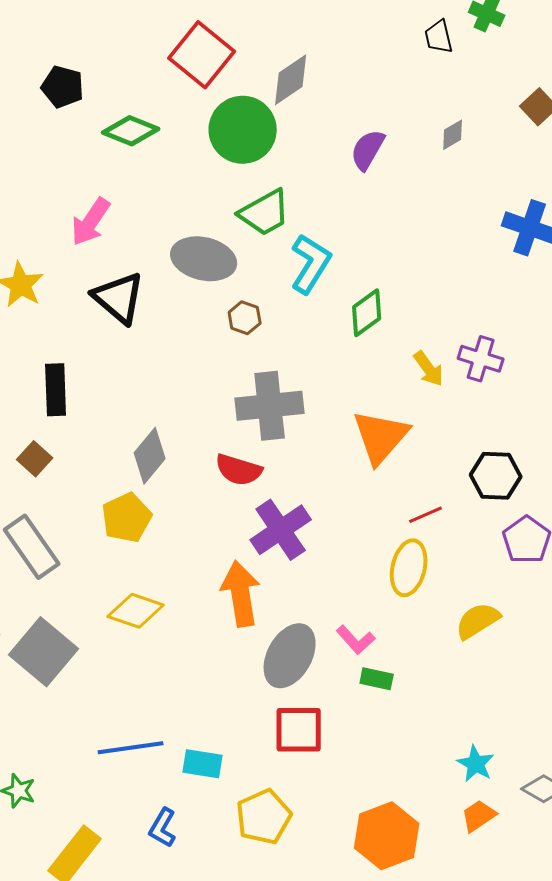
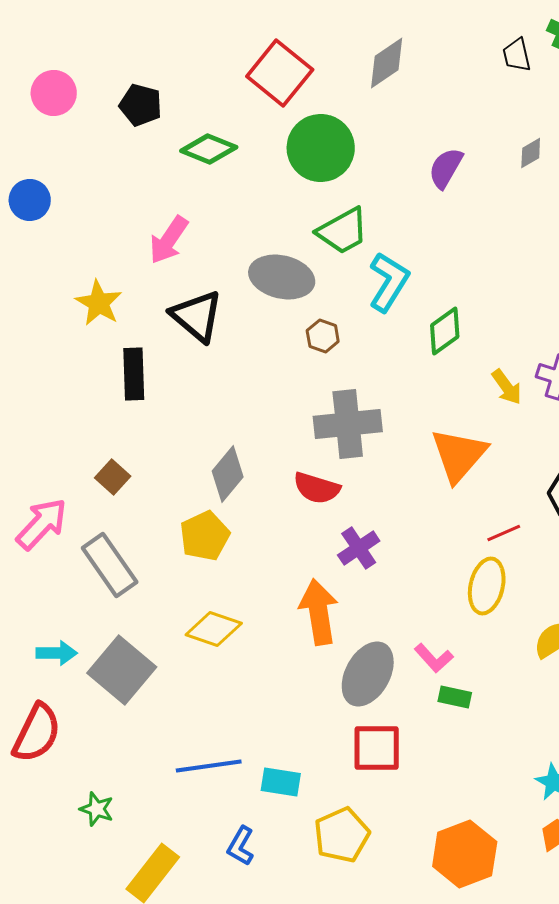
gray diamond: (291, 80) -> (387, 63), moved
black rectangle: (56, 390) -> (134, 374), moved
purple cross: (281, 530) -> (359, 548), size x0.7

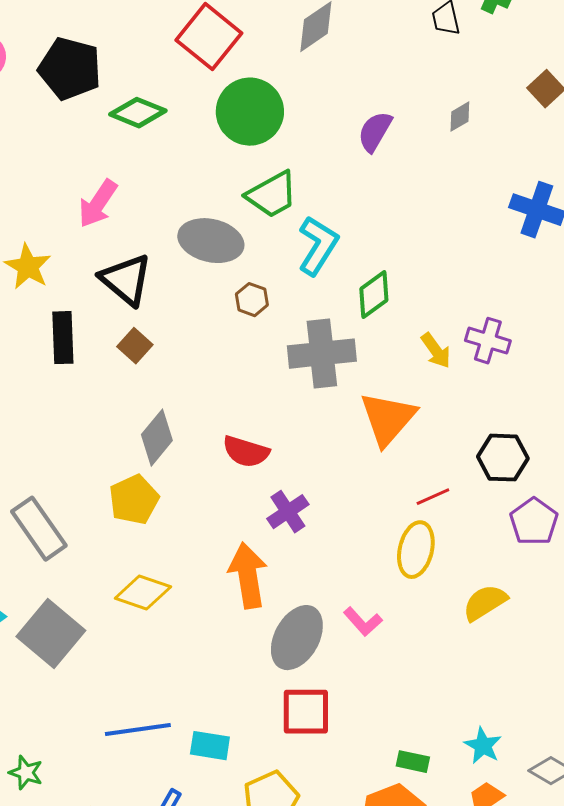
black pentagon: (141, 105) -> (70, 69), size x1.5
gray cross: (348, 424) -> (322, 354), moved
brown square: (113, 477) -> (135, 346), moved
green rectangle: (455, 697) -> (413, 762), moved

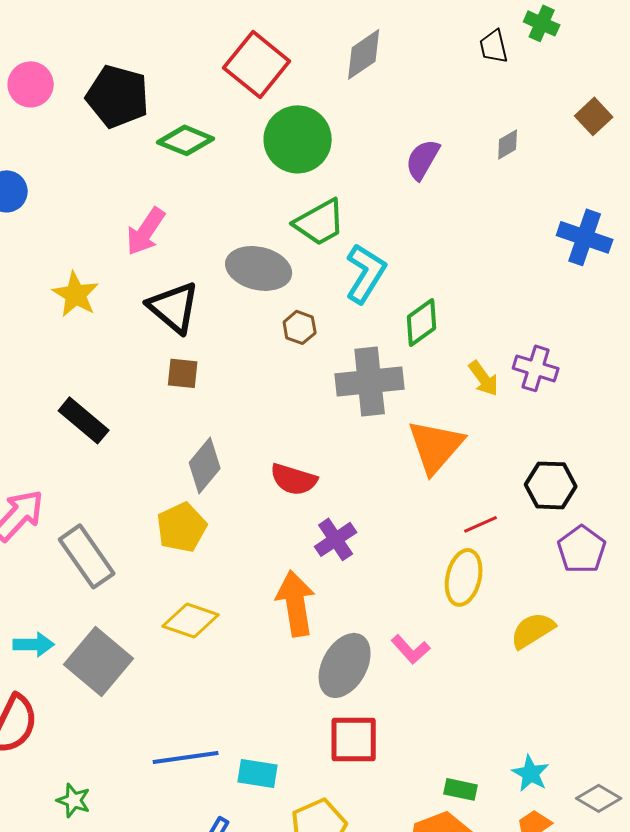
black rectangle: (63, 338) -> (84, 420), moved, turned -48
brown square: (135, 346) -> (183, 373), turned -36

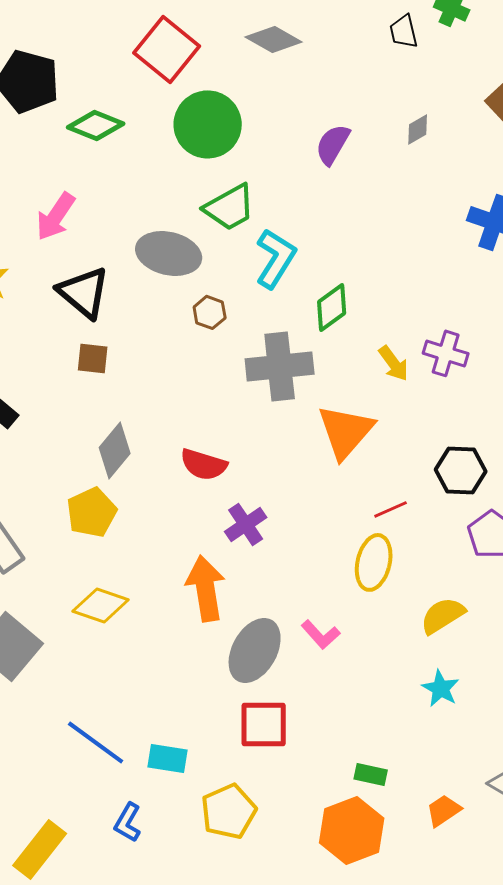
gray diamond: (364, 54) -> (274, 39), turned 64
blue line: (186, 757) -> (96, 742), turned 44
cyan star: (531, 773) -> (441, 688), moved

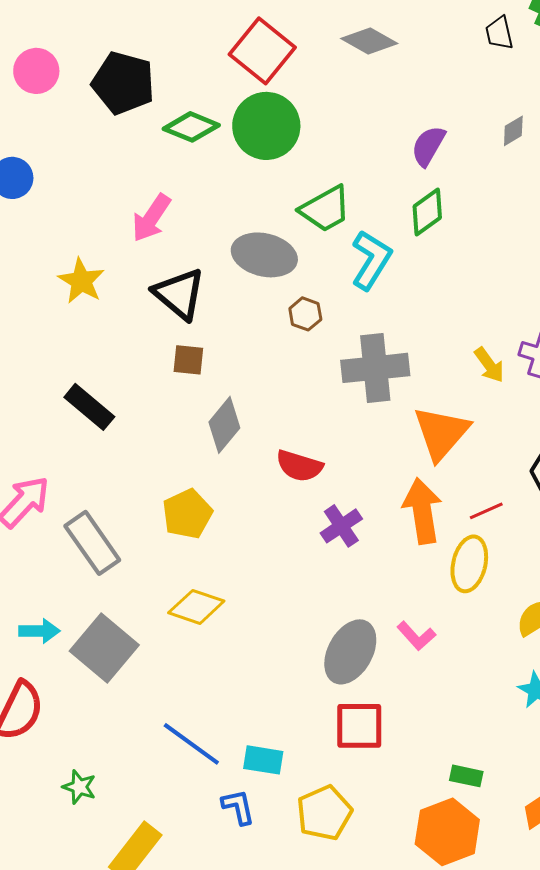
green circle: (208, 124) -> (266, 126), moved
green diamond: (332, 307) -> (427, 212), moved
gray diamond: (115, 450) -> (224, 425), moved
orange arrow: (206, 588) -> (422, 511), moved
blue L-shape: (128, 822) -> (238, 807), moved, turned 138

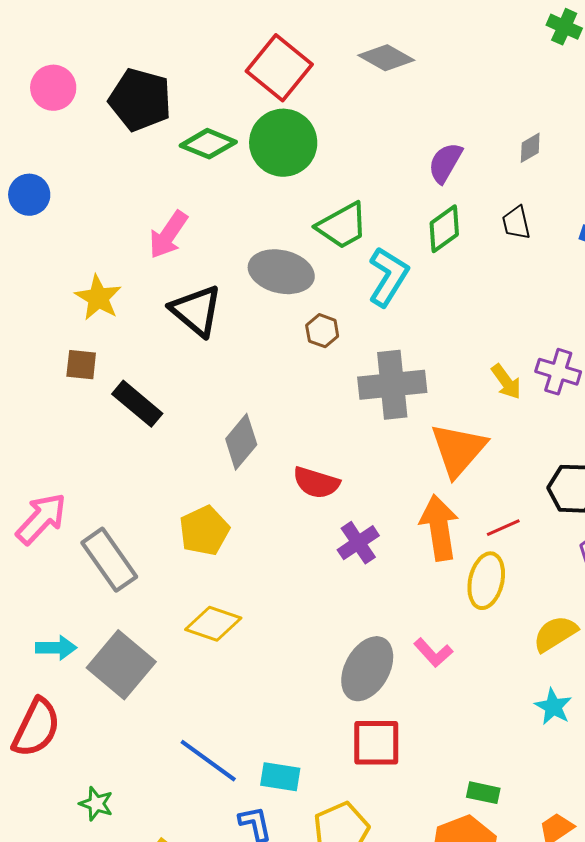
black trapezoid: (499, 33) -> (516, 223), moved
brown square: (188, 360) -> (81, 365), moved
black rectangle: (89, 407) -> (137, 404), moved

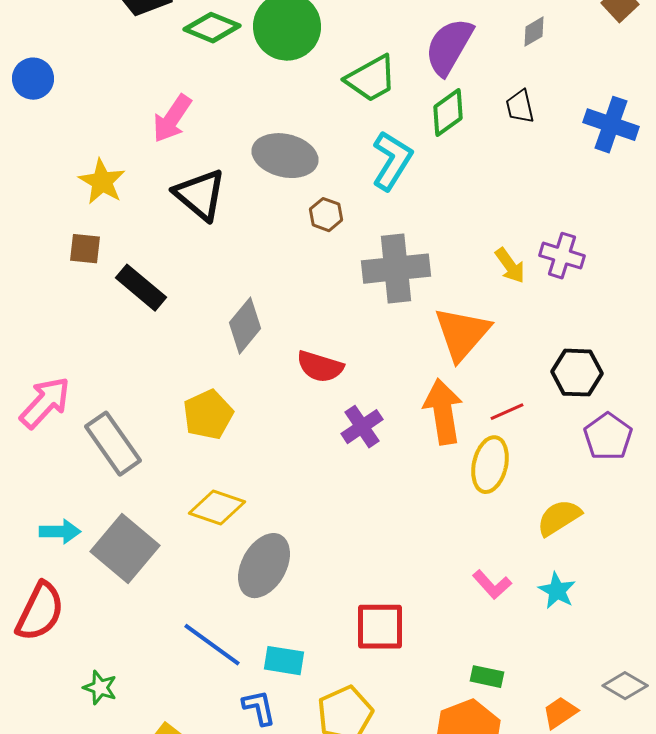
purple semicircle: (445, 163) -> (449, 47), size x1.4
green trapezoid: (342, 226) -> (371, 79), moved
pink L-shape: (433, 653) -> (492, 585), moved
gray ellipse: (367, 669) -> (264, 566), moved

